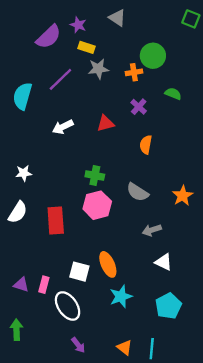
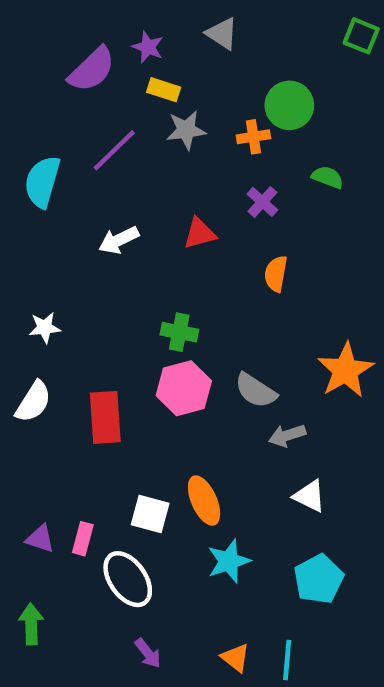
gray semicircle: (138, 192) -> (256, 391), moved
orange star: (183, 196) -> (345, 370), size x1.4

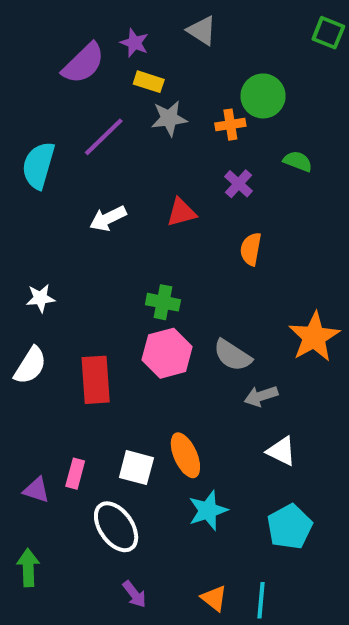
pink rectangle: (83, 539) -> (75, 474), moved

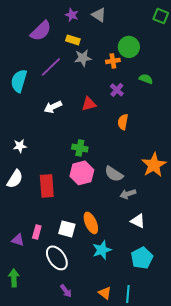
purple star: (134, 43) -> (72, 15), moved

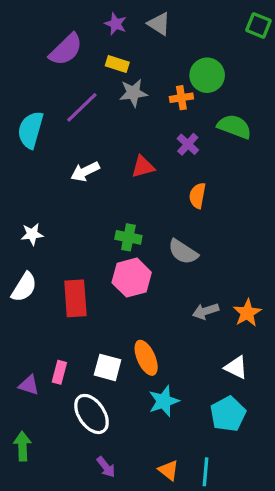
green semicircle: (146, 79) -> (234, 127), size x1.5
orange star: (154, 165) -> (247, 313), moved, size x0.7
gray semicircle: (114, 174) -> (183, 252), moved
white triangle: (138, 221) -> (236, 367), moved

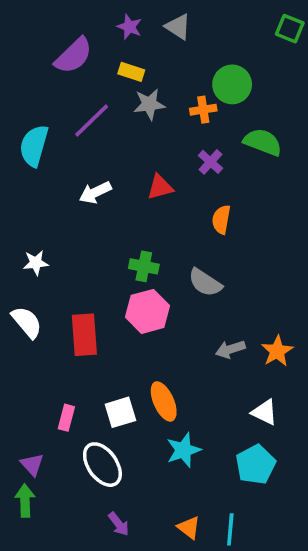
white semicircle: (24, 287) -> (27, 322), turned -72
white square: (108, 367) -> (120, 412), turned -32
purple triangle: (29, 385) -> (32, 465), moved, turned 30

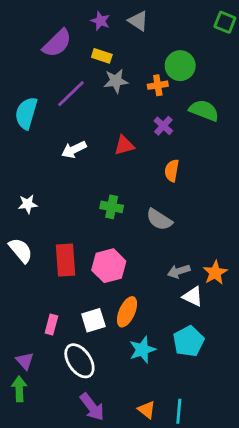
pink hexagon: (147, 311) -> (109, 266), moved
orange ellipse: (164, 401) -> (127, 312), turned 48
white triangle: (265, 412) -> (193, 296), moved
cyan pentagon: (256, 465) -> (189, 341), moved
purple arrow: (119, 524) -> (92, 407), size x1.5

